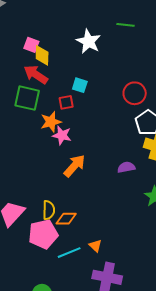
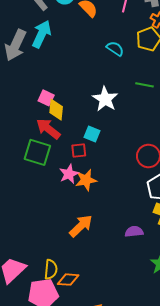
cyan square: (80, 85) -> (92, 134), moved
red square: (66, 102) -> (79, 151), moved
orange star: (51, 122) -> (86, 180), moved
pink star: (62, 135) -> (69, 174), moved, turned 30

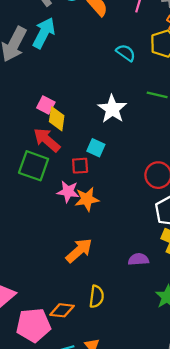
pink star: (69, 174) -> (68, 192), turned 30
yellow semicircle: (51, 269) -> (97, 297), moved

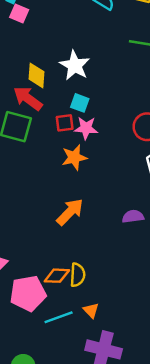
pink square: (46, 105) -> (19, 13), moved
white star: (112, 109) -> (75, 65), moved
pink star: (68, 192) -> (86, 128), moved
yellow semicircle: (97, 297) -> (78, 275), moved

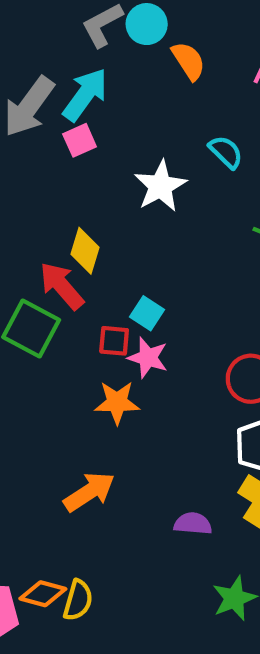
pink square: (19, 13) -> (80, 140), turned 30
white star: (75, 65) -> (160, 186), moved

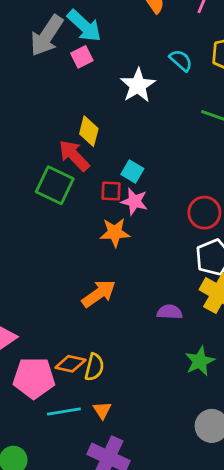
cyan arrow: (85, 95) -> (84, 26), turned 99

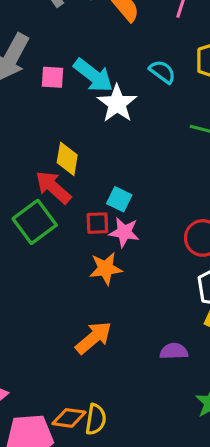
cyan arrow: (84, 26) -> (93, 75), moved
pink square: (82, 57) -> (52, 77), turned 35
green square: (55, 185) -> (35, 222), turned 33

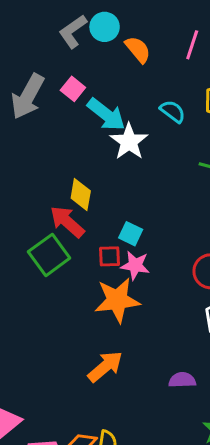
pink square: (52, 77) -> (73, 89), moved, turned 35
orange star: (106, 268) -> (117, 300), size x1.4

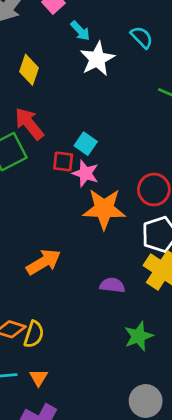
cyan arrow: (106, 114) -> (80, 31), size x0.6
yellow diamond: (81, 195) -> (29, 70), moved
orange star: (117, 300) -> (104, 209), moved

